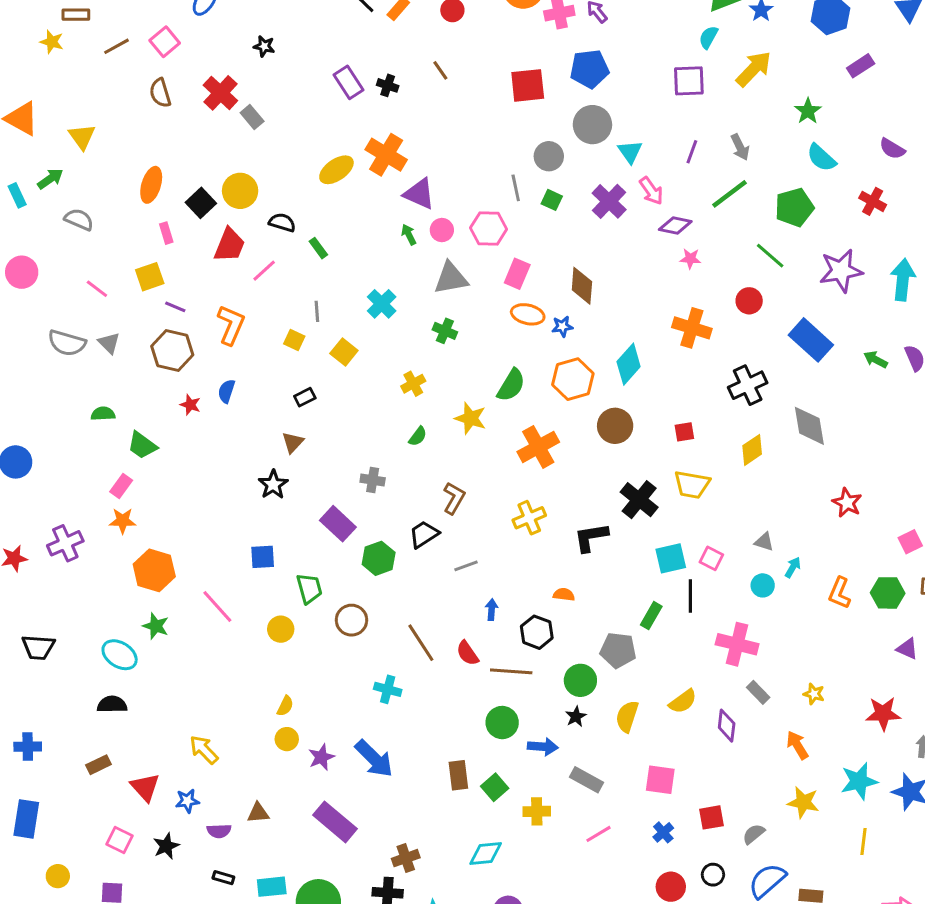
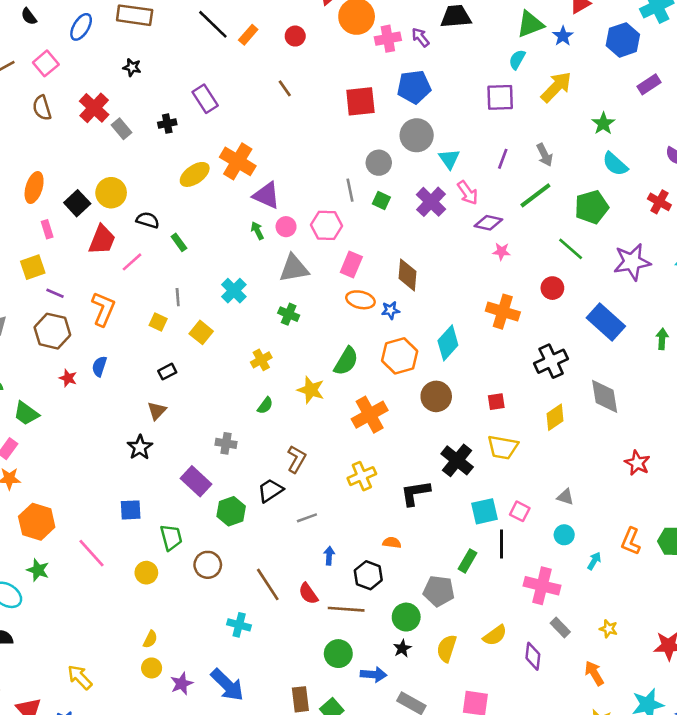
black cross: (388, 85) -> (167, 124), moved, turned -30
green arrow: (876, 360) -> (662, 339), turned 66
cyan arrow: (793, 567) -> (594, 561), moved

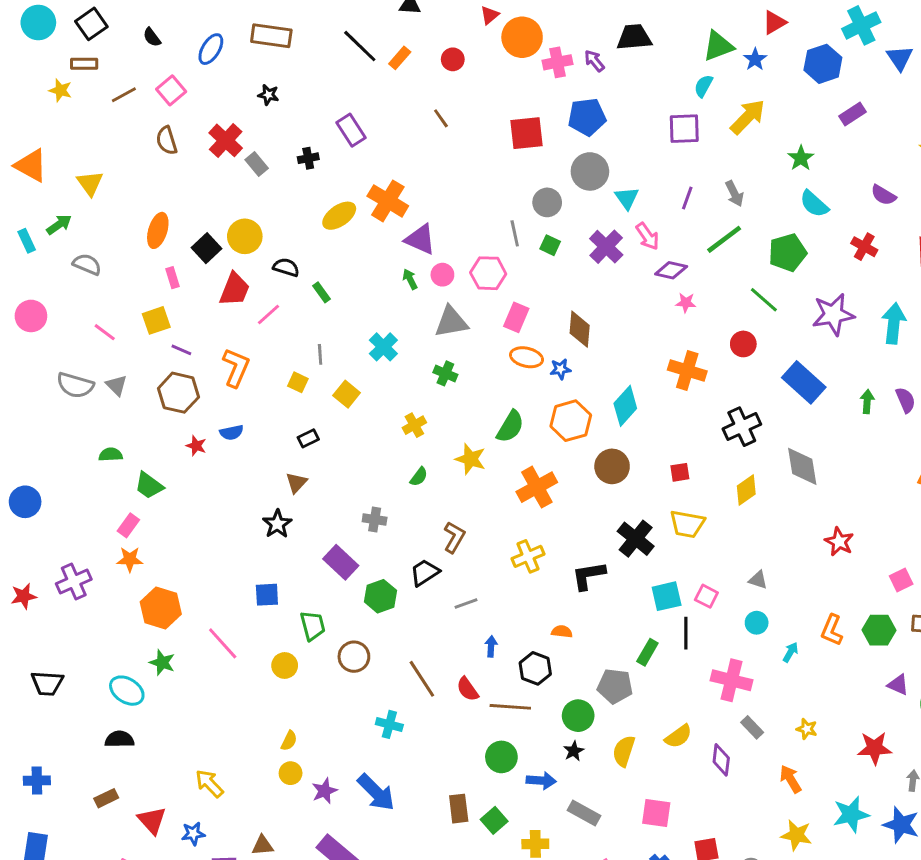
blue semicircle: (99, 366) -> (232, 432), turned -120

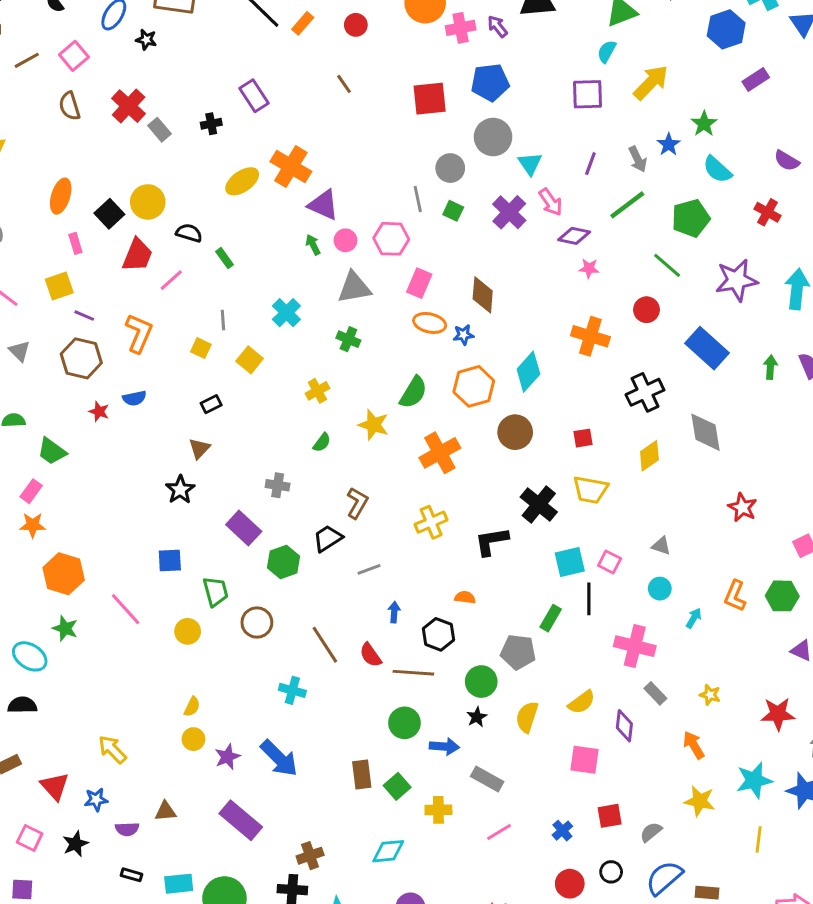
blue star: (755, 59) -> (669, 144), moved
black star: (268, 95) -> (146, 40), moved
pink square: (656, 813) -> (585, 760), moved

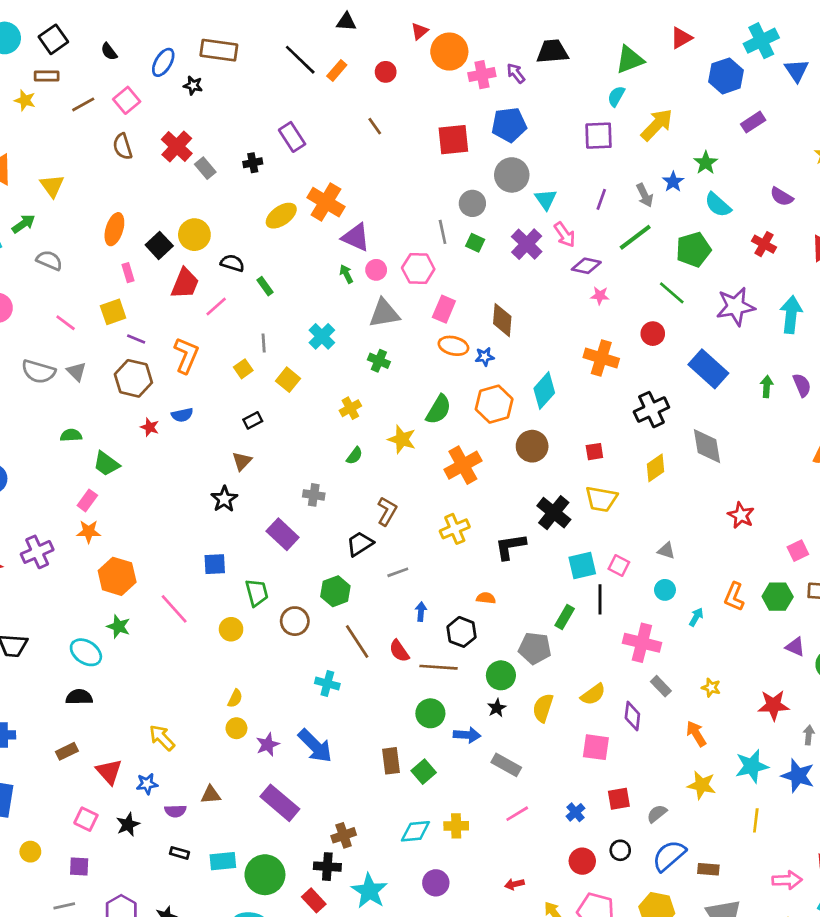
yellow square: (201, 348) -> (243, 369), turned 30
green hexagon: (283, 562) -> (335, 591), moved
yellow cross: (438, 810) -> (456, 826), moved

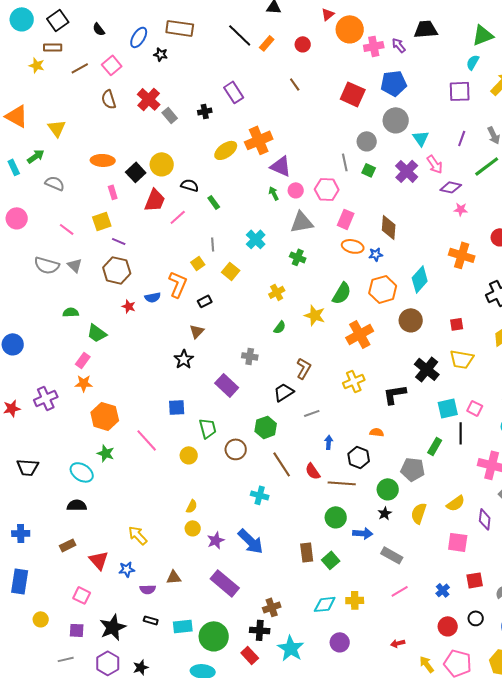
red square: (453, 140) -> (353, 94), turned 30
orange cross: (326, 202) -> (259, 140), turned 36
orange ellipse: (114, 229) -> (103, 160), turned 75
orange L-shape: (186, 355) -> (178, 284), moved
black star: (128, 825) -> (113, 627), moved, size x1.5

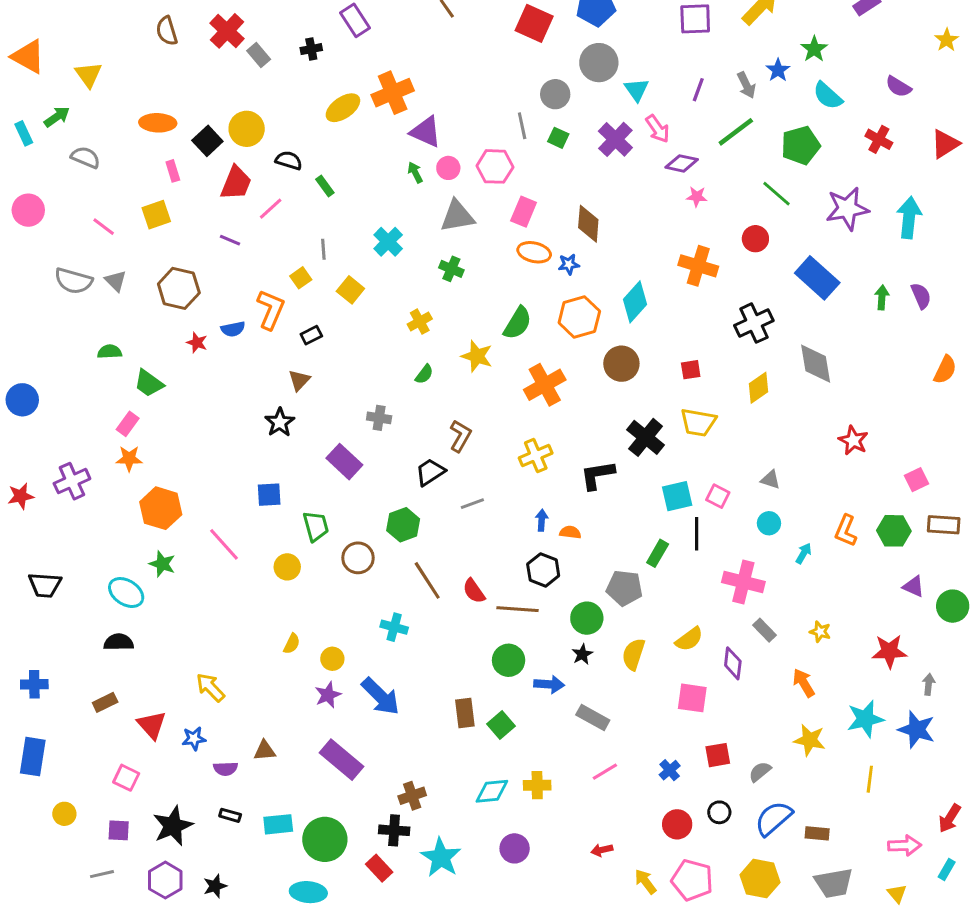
purple line: (119, 241) -> (230, 240), moved
blue arrow: (329, 442) -> (542, 520), moved
yellow circle: (193, 528) -> (332, 659), moved

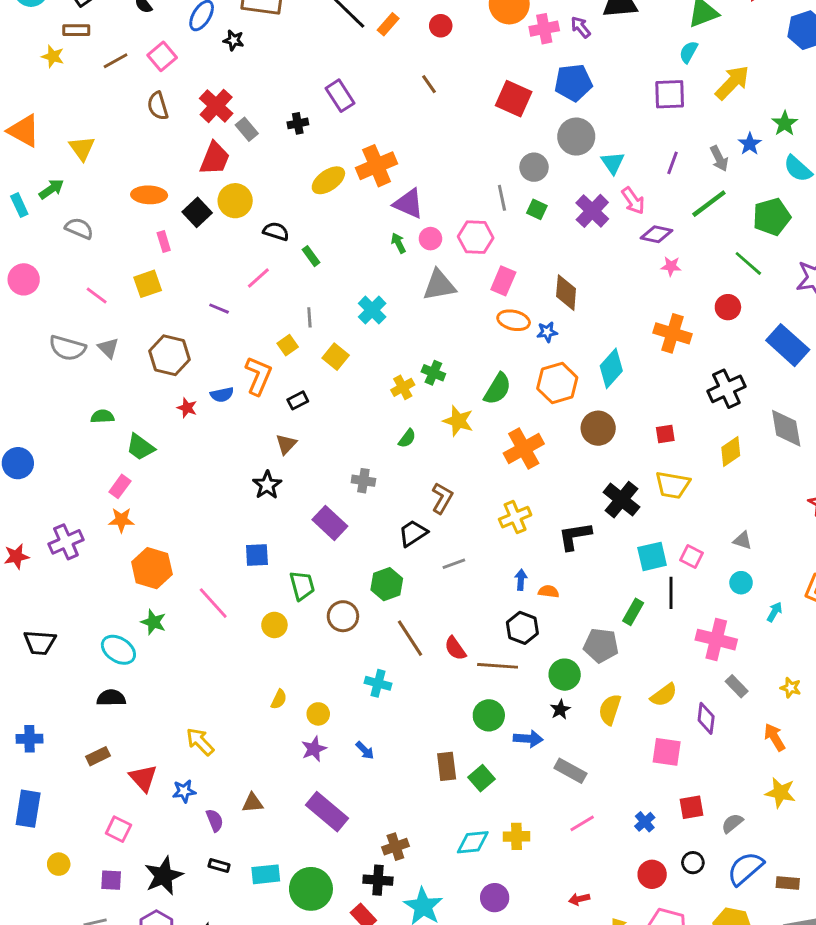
red trapezoid: (236, 183) -> (215, 158), moved
green cross: (451, 269) -> (433, 373), moved
blue arrow: (381, 696) -> (365, 750), size x0.5
purple semicircle: (225, 769) -> (215, 820), turned -110

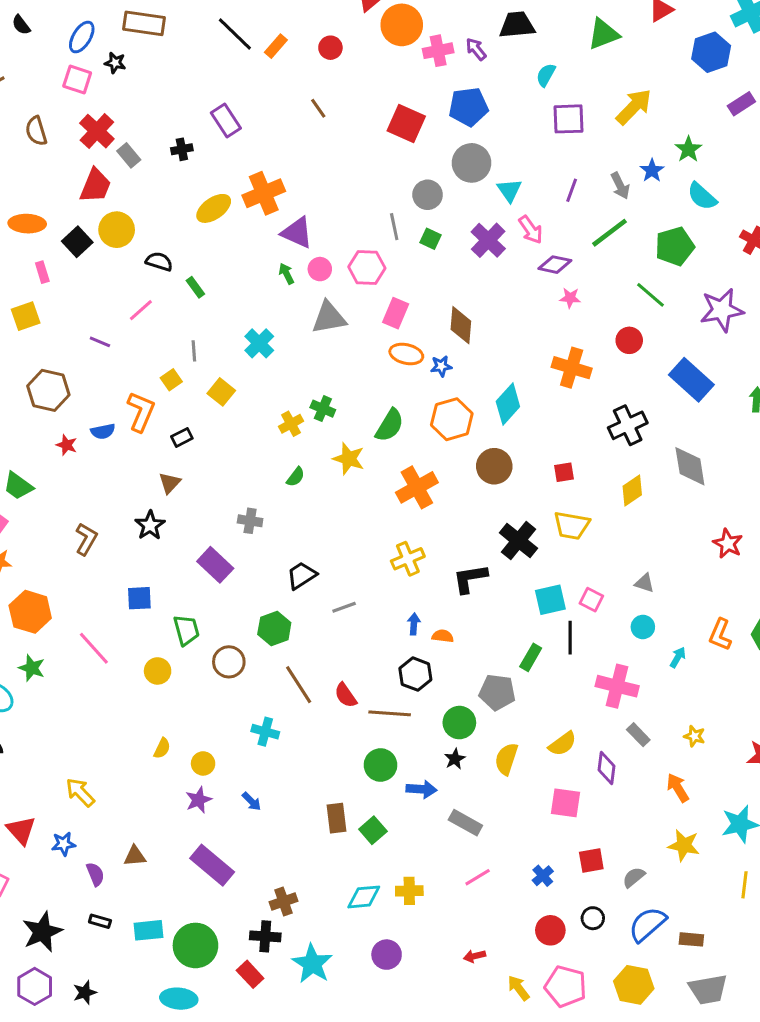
cyan semicircle: (689, 52) -> (546, 75), moved
pink square: (162, 56) -> (77, 79), moved, turned -32
brown L-shape: (442, 498) -> (86, 539), moved

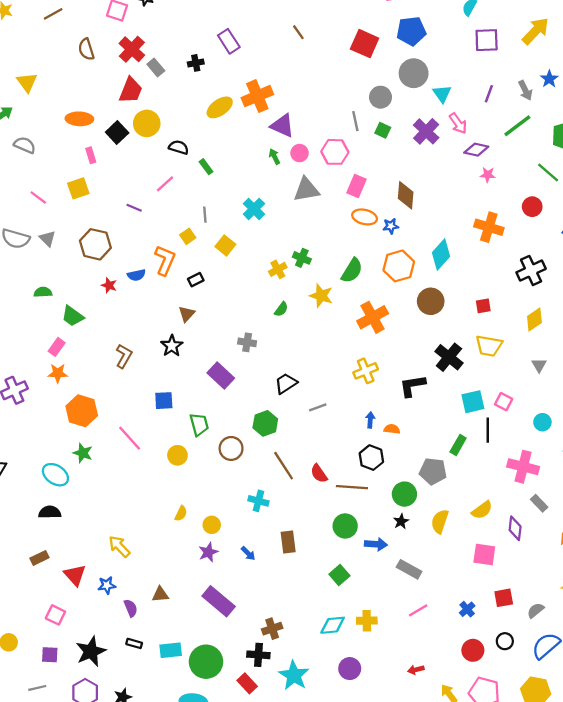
gray triangle: (644, 583) -> (539, 365), moved, turned 42
brown rectangle: (337, 818) -> (288, 542), moved

